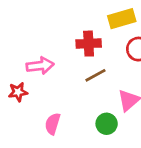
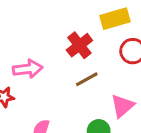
red cross: (89, 44) -> (79, 45), turned -35

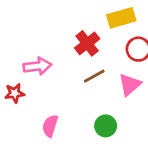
pink triangle: (122, 106) -> (130, 85), moved

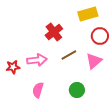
red cross: (87, 43) -> (54, 32), moved
pink arrow: (37, 66) -> (37, 60), moved

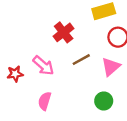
pink arrow: (37, 60) -> (43, 66), turned 48
green circle: (77, 90) -> (104, 101), moved

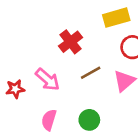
green circle: (104, 101) -> (89, 120), moved

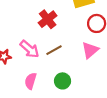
brown line: (91, 73) -> (54, 50), moved

